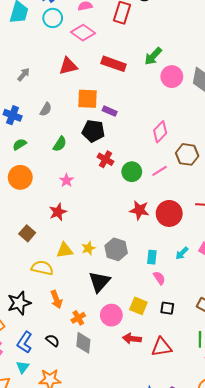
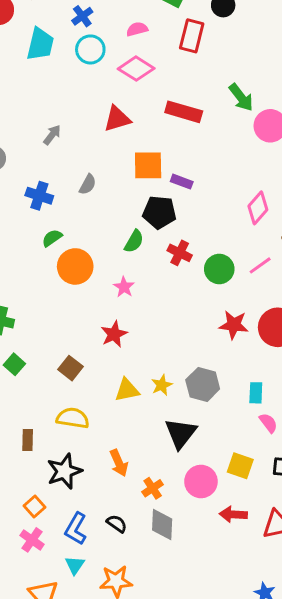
green arrow: (153, 56) -> (241, 97), turned -78
green semicircle: (60, 144) -> (134, 241), moved
orange circle: (20, 177) -> (75, 266), moved
yellow semicircle: (42, 268) -> (73, 418), moved

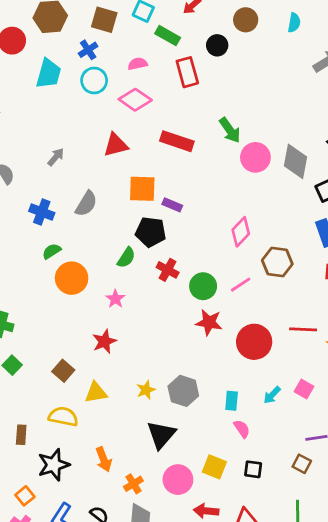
red rectangle: (192, 36) -> (187, 72), turned -32
gray semicircle: (88, 184) -> (86, 204), size x1.4
red star: (234, 325) -> (209, 322), moved
yellow triangle: (127, 390) -> (96, 393), moved

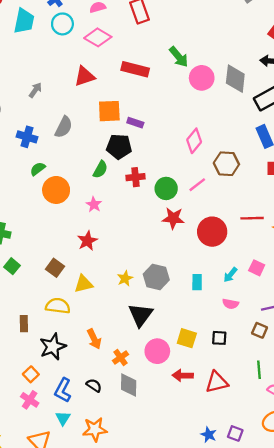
red cross: (168, 270) -> (135, 177), turned -30
pink semicircle: (242, 429) -> (230, 304), moved, turned 140

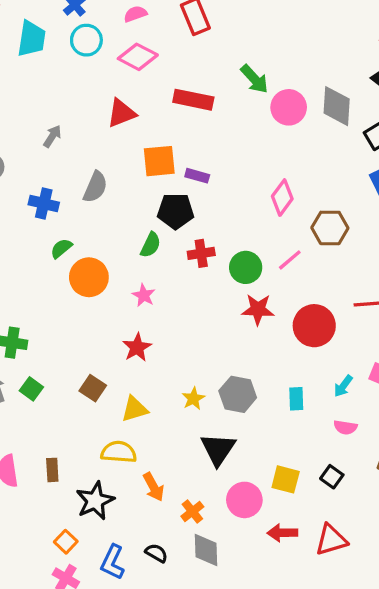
yellow semicircle: (58, 306) -> (119, 452), moved
black square: (219, 338) -> (332, 477), turned 35

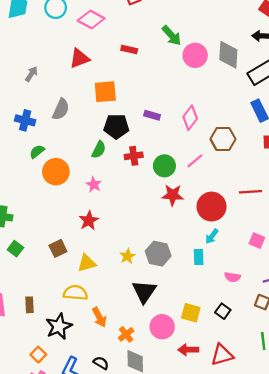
red rectangle: (193, 100) -> (129, 49), size x0.6
purple rectangle: (197, 176) -> (152, 115), moved
cyan arrow: (343, 386) -> (212, 236), moved
brown square: (93, 388) -> (58, 248), turned 30

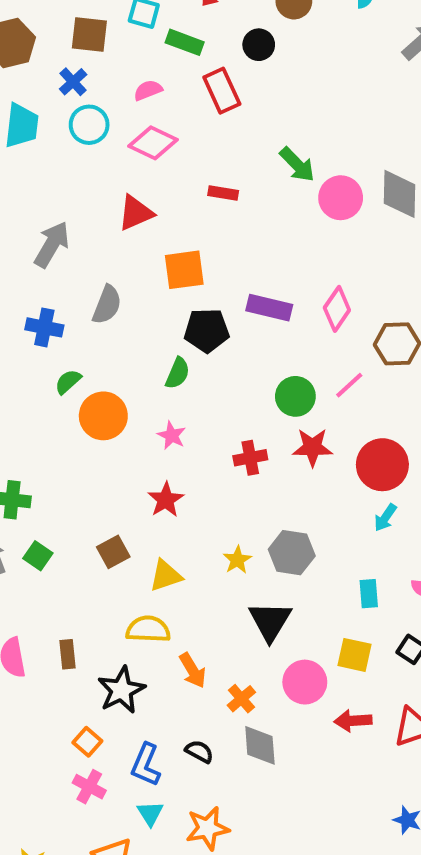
gray arrow: (31, 74) -> (52, 244), size x1.6
purple rectangle: (152, 115) -> (269, 308), size x1.5
red cross: (134, 156) -> (250, 458), moved
cyan rectangle: (199, 257) -> (369, 594), moved

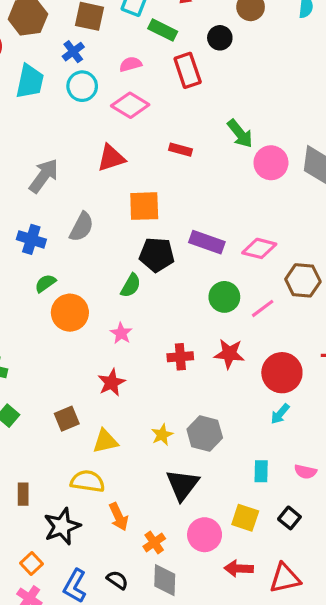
pink diamond: (337, 309) -> (259, 248), turned 64
green circle: (295, 396) -> (224, 297), moved

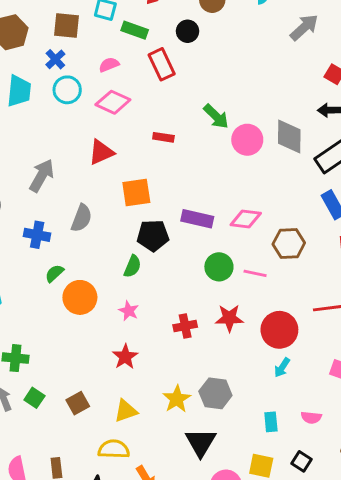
pink line: (263, 308) -> (255, 273), turned 55
brown square: (67, 419) -> (78, 403), moved
yellow star: (162, 435) -> (177, 399), size x1.4

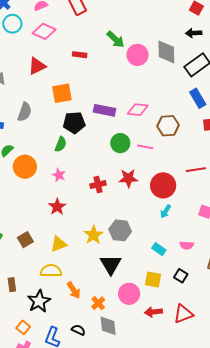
cyan rectangle: (271, 422) -> (159, 249), turned -48

